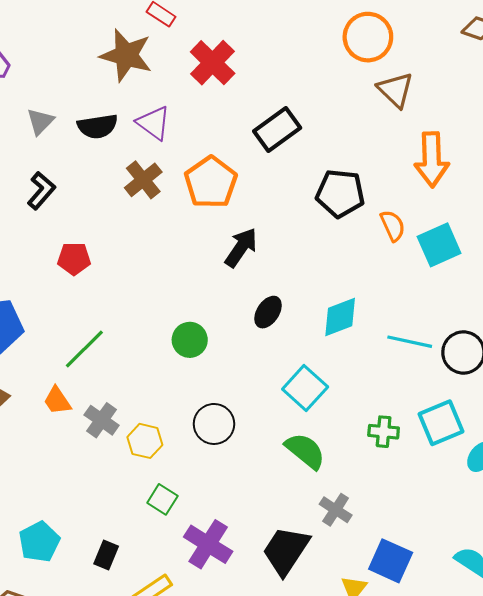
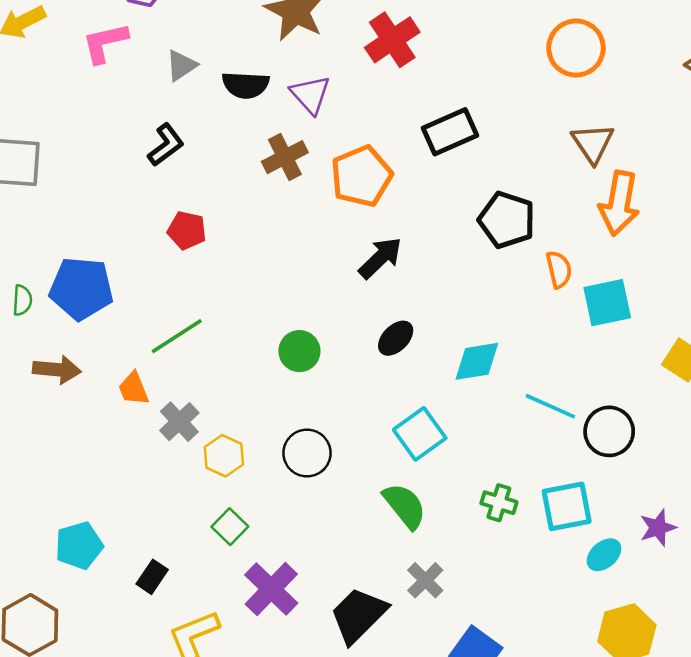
brown triangle: (395, 90) -> (593, 143), moved

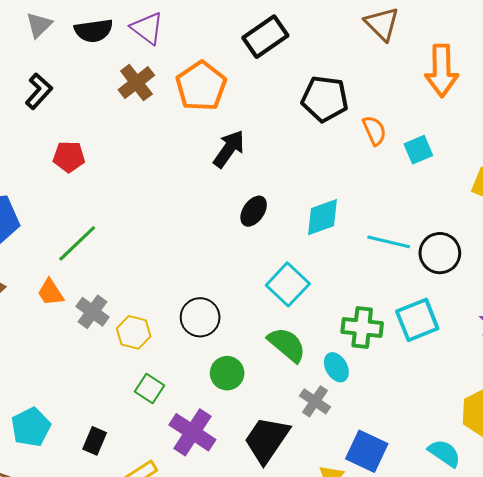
orange arrow: (619, 203) -> (442, 71), moved
cyan square: (607, 303) -> (418, 150), size x0.7
green circle: (299, 351) -> (227, 373), moved
green cross: (499, 503) -> (362, 328), size x1.4
cyan ellipse: (604, 555) -> (336, 367), moved, turned -68

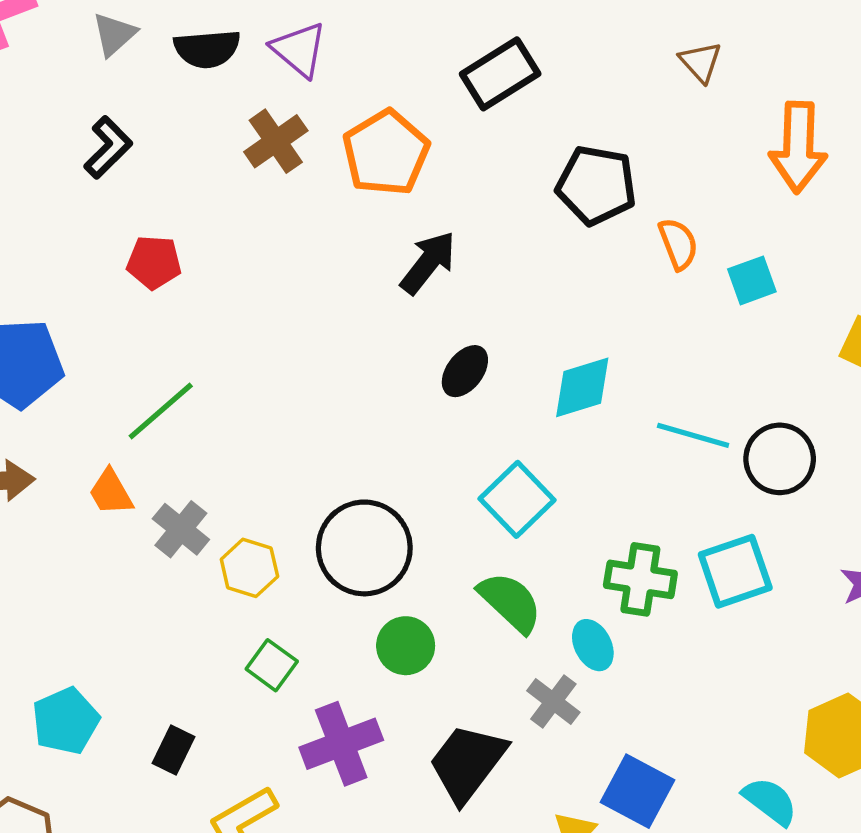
brown triangle: (382, 24) -> (701, 62), size x0.7
black circle: (200, 317) -> (364, 548), size x1.4
purple cross: (192, 432) -> (341, 744), turned 33

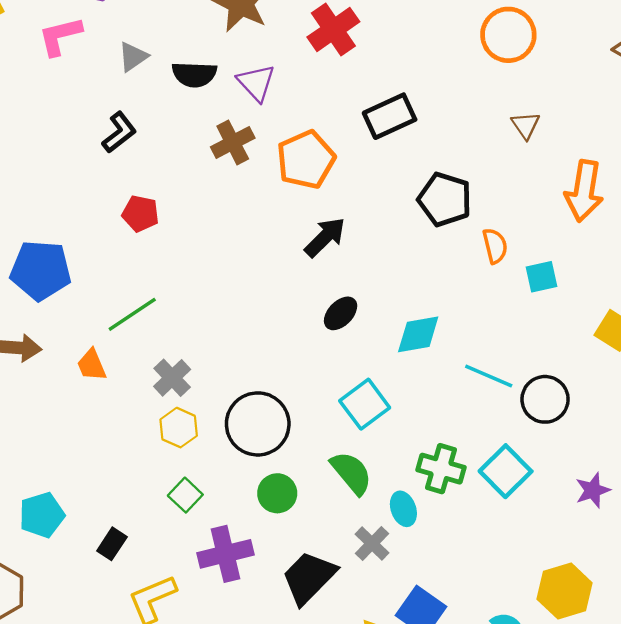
gray cross: (181, 529) -> (172, 378), moved
cyan square: (735, 571) -> (506, 471), turned -33

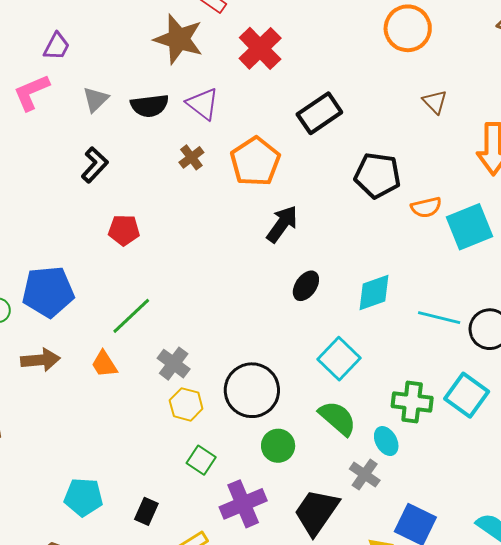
brown cross: (233, 142) -> (191, 157), size x0.7
orange semicircle: (495, 246) -> (426, 207), turned 100
cyan square: (541, 277) -> (470, 227), size x1.6
cyan pentagon: (42, 515) -> (83, 497), turned 30

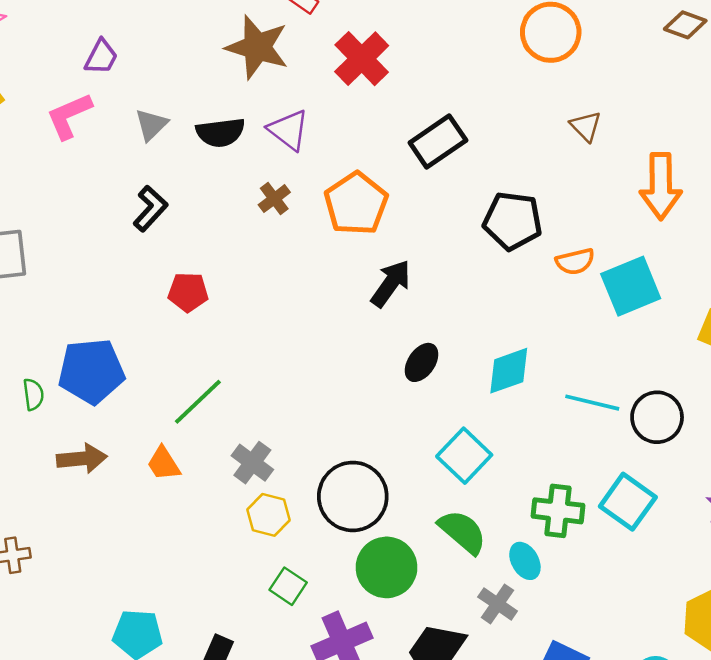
green circle: (278, 446) -> (387, 567), size x1.4

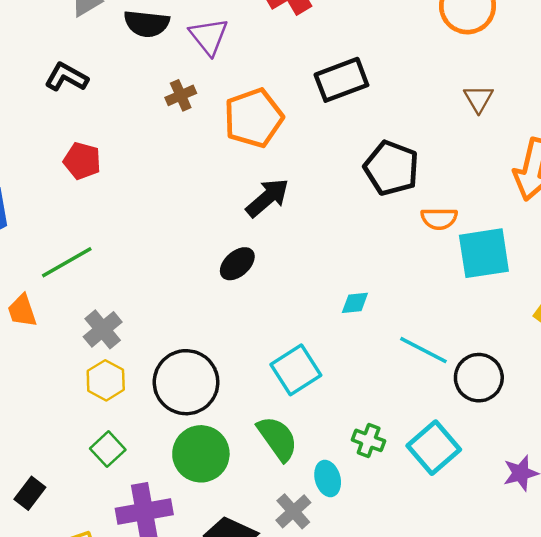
black L-shape: (150, 209) -> (66, 77), turned -117
black ellipse: (422, 362) -> (237, 264), moved
cyan diamond: (509, 371) -> (355, 303), size x0.6
green cross: (558, 511) -> (369, 440), size x0.7

